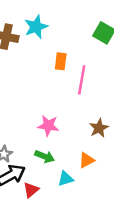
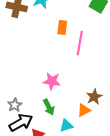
brown star: (99, 128) -> (94, 97), moved
green arrow: (45, 157) -> (49, 107), turned 42

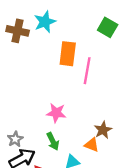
orange rectangle: (62, 28) -> (68, 54), size x1.5
orange triangle: (84, 110) -> (92, 145), turned 48

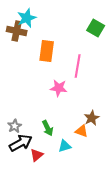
cyan star: (45, 22) -> (27, 18), moved
orange rectangle: (68, 54) -> (47, 51), moved
pink star: (56, 113) -> (59, 88), moved

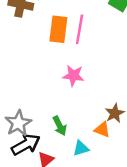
pink line: (78, 66) -> (80, 29), moved
gray star: (15, 126) -> (18, 123), size x1.5

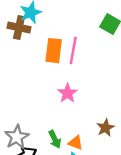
pink star: (73, 76) -> (67, 93), turned 30
orange triangle: (102, 129) -> (76, 143), moved

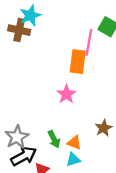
orange rectangle: (54, 51) -> (78, 62), moved
pink line: (73, 51) -> (89, 42), moved

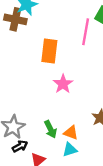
orange rectangle: (78, 62) -> (49, 51), moved
black arrow: (24, 156) -> (20, 146), size x0.6

